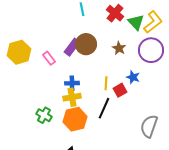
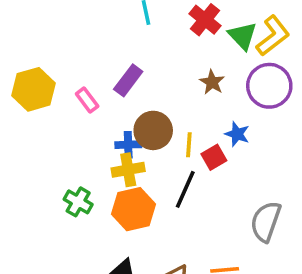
brown circle: (86, 44) -> (153, 130), moved

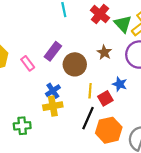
brown circle: (153, 130) -> (75, 64), moved
blue cross: (128, 145) -> (53, 91), turned -32
green cross: (78, 202) -> (22, 126), turned -35
orange hexagon: (134, 209) -> (109, 130), moved

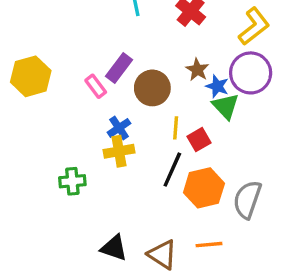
green triangle: (123, 24) -> (226, 106), moved
pink rectangle: (28, 63) -> (96, 86), moved
blue star: (120, 84) -> (217, 86), moved

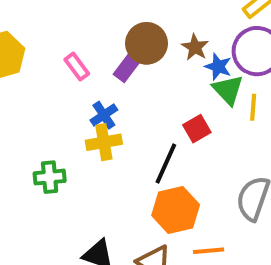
purple rectangle: (119, 68) -> (129, 65), moved
brown circle: (152, 88) -> (147, 43), moved
yellow line: (176, 128) -> (253, 107), moved
orange hexagon: (204, 188) -> (176, 210), moved

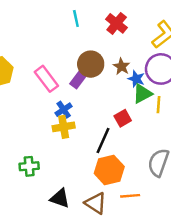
pink rectangle: (77, 67) -> (46, 79), size x1.5
green triangle: (228, 90) -> (142, 94), turned 45
green cross: (50, 177) -> (29, 166), moved

